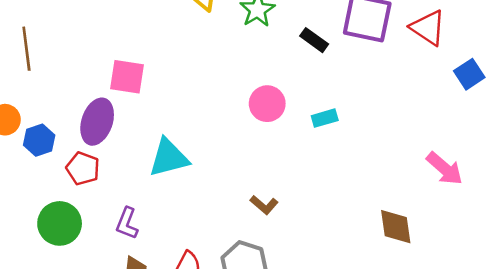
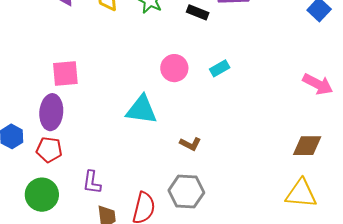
cyan triangle: (169, 158) -> (142, 110), moved, turned 36
brown diamond: (396, 227) -> (307, 146), moved, turned -68

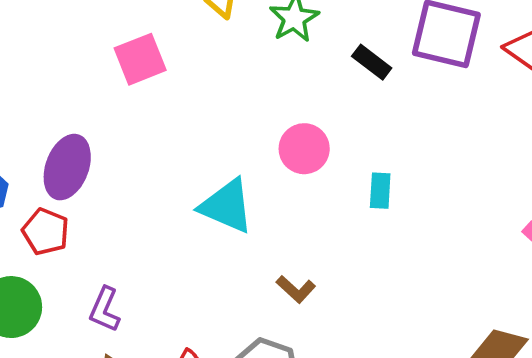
cyan rectangle: (220, 68) -> (380, 191), moved, turned -72
pink square: (65, 73) -> (140, 59), moved, turned -32

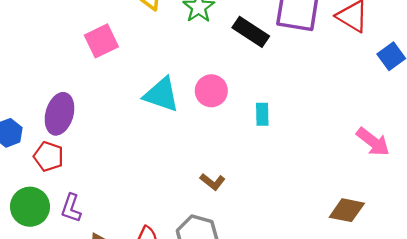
black rectangle: (372, 62) -> (251, 32), size x1.4
cyan triangle: (227, 206) -> (161, 95), moved
purple L-shape: (105, 309) -> (71, 208), moved

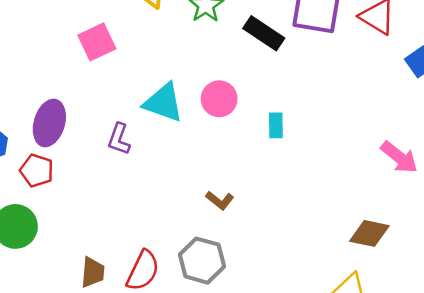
purple L-shape: (71, 208) -> (119, 139), moved

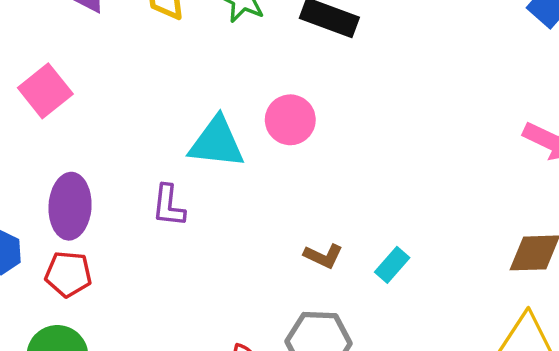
pink square: (97, 42) -> (45, 91), moved
cyan rectangle: (276, 125) -> (392, 265), moved, turned 55

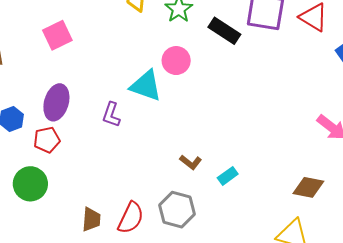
pink circle: (290, 120) -> (176, 61), moved
red pentagon: (68, 274) -> (47, 140), turned -30

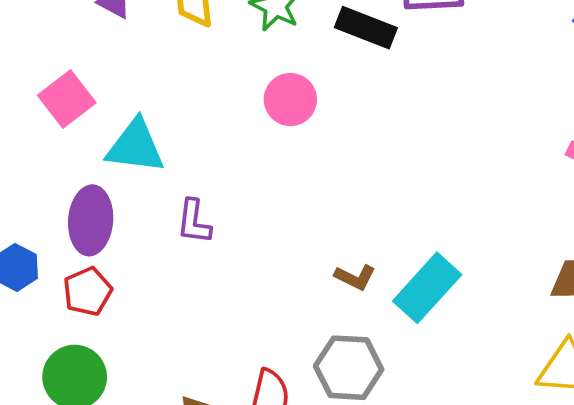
cyan triangle: (146, 86) -> (135, 146), moved
cyan rectangle: (228, 176) -> (427, 288), size x1.8

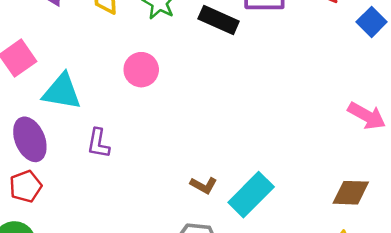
pink circle: (290, 100) -> (141, 70), moved
purple ellipse: (91, 220) -> (30, 139), turned -30

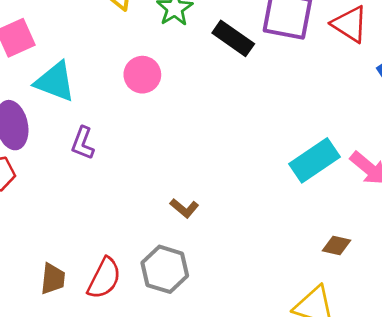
brown diamond: (351, 193) -> (337, 245), size x0.7
cyan rectangle: (251, 195) -> (314, 160), moved

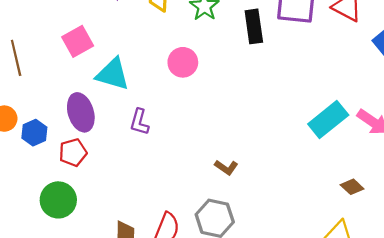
black rectangle: (233, 38) -> (254, 26), turned 52
brown diamond: (337, 245) -> (352, 187), turned 35

